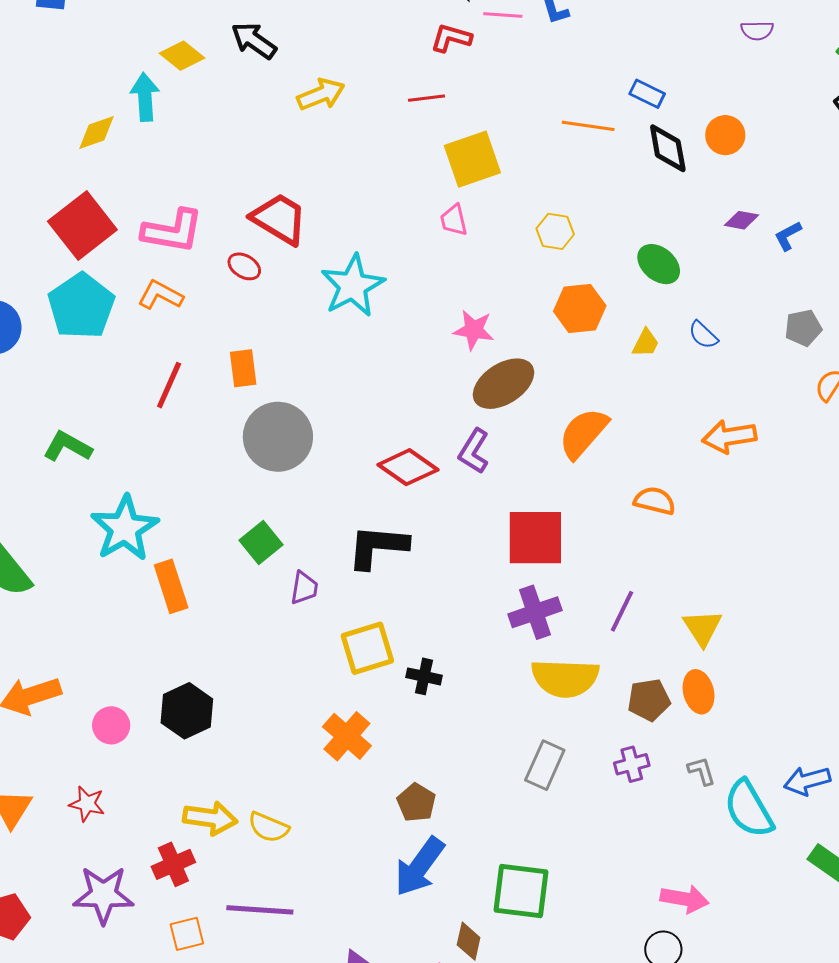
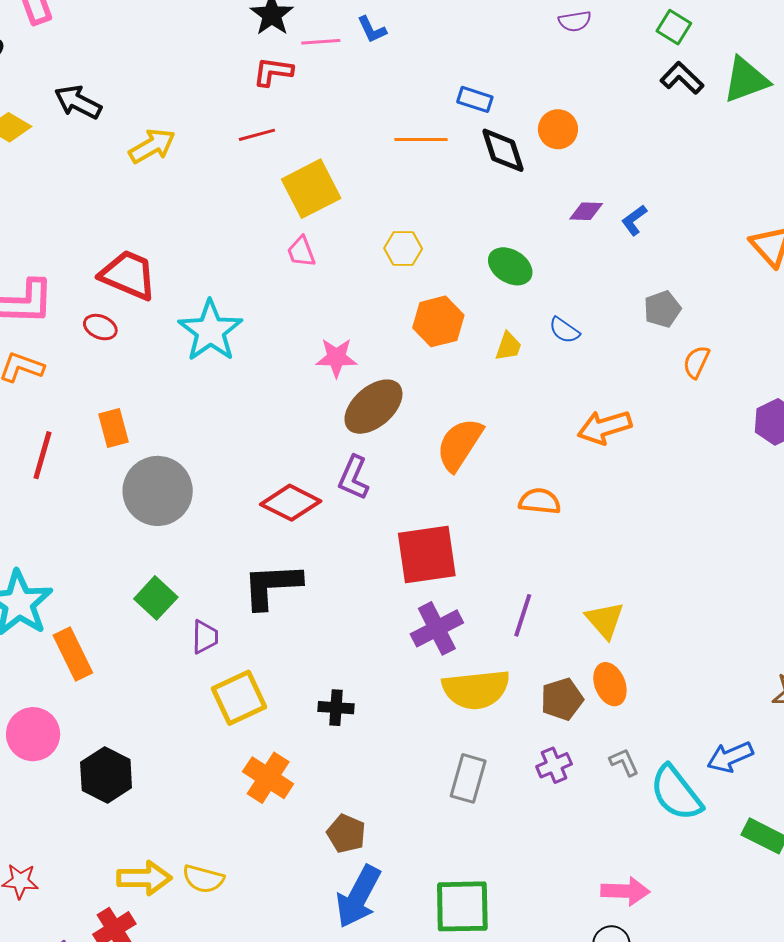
yellow square: (367, 648) -> (239, 698), moved
pink circle: (111, 725) -> (33, 734), moved, size x1.4

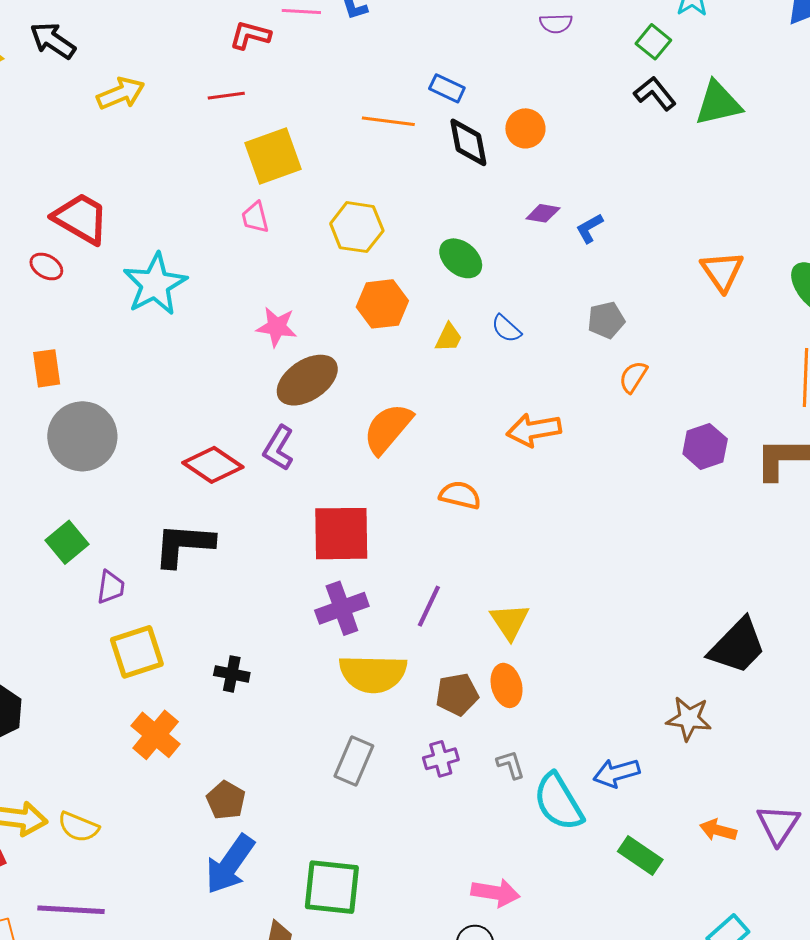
yellow hexagon: (403, 249) -> (357, 227), size x1.4

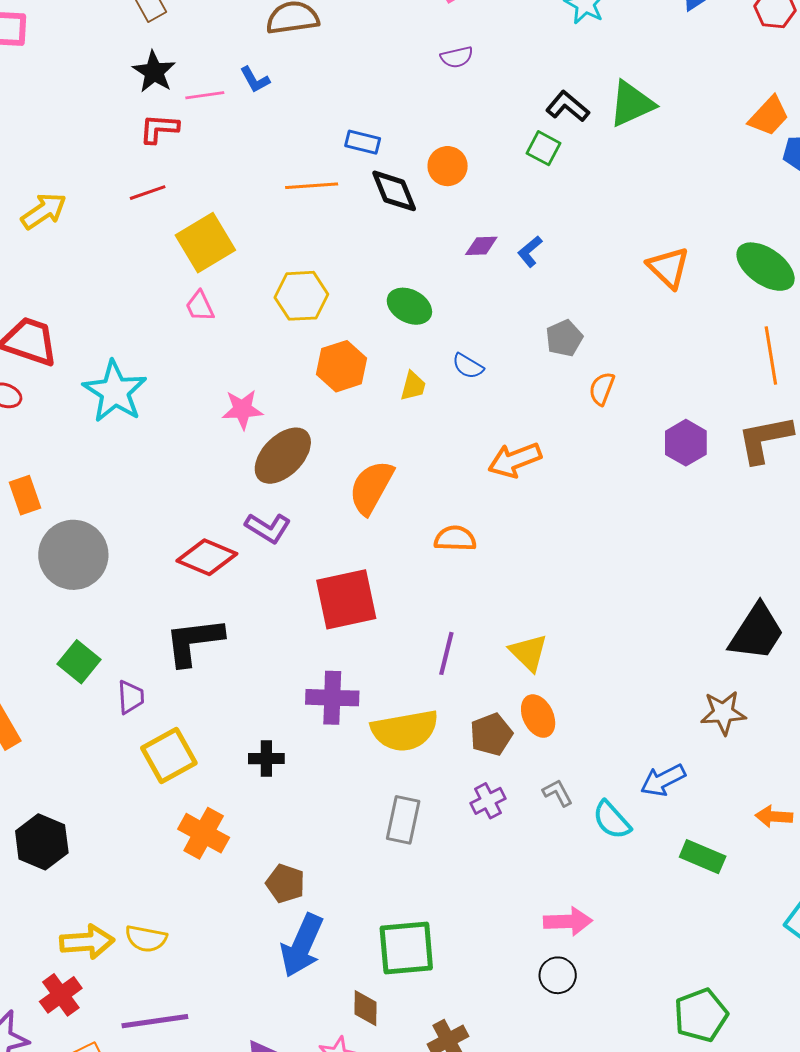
green square: (653, 42) -> (543, 148), moved
purple L-shape: (278, 448) -> (268, 528), turned -78
purple cross: (342, 608) -> (332, 698), moved, turned 33
cyan semicircle: (558, 802) -> (612, 820), size x0.7

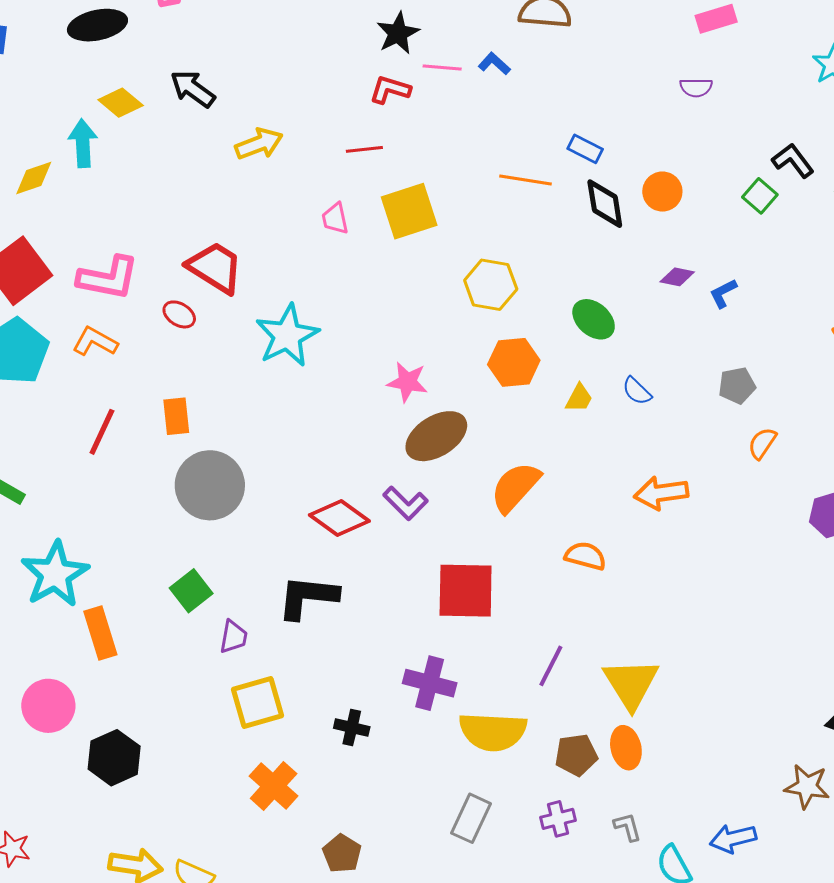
blue L-shape: (255, 80) -> (494, 64), turned 148
pink trapezoid: (200, 306) -> (335, 219), moved
yellow triangle: (529, 653) -> (631, 684), size x1.4

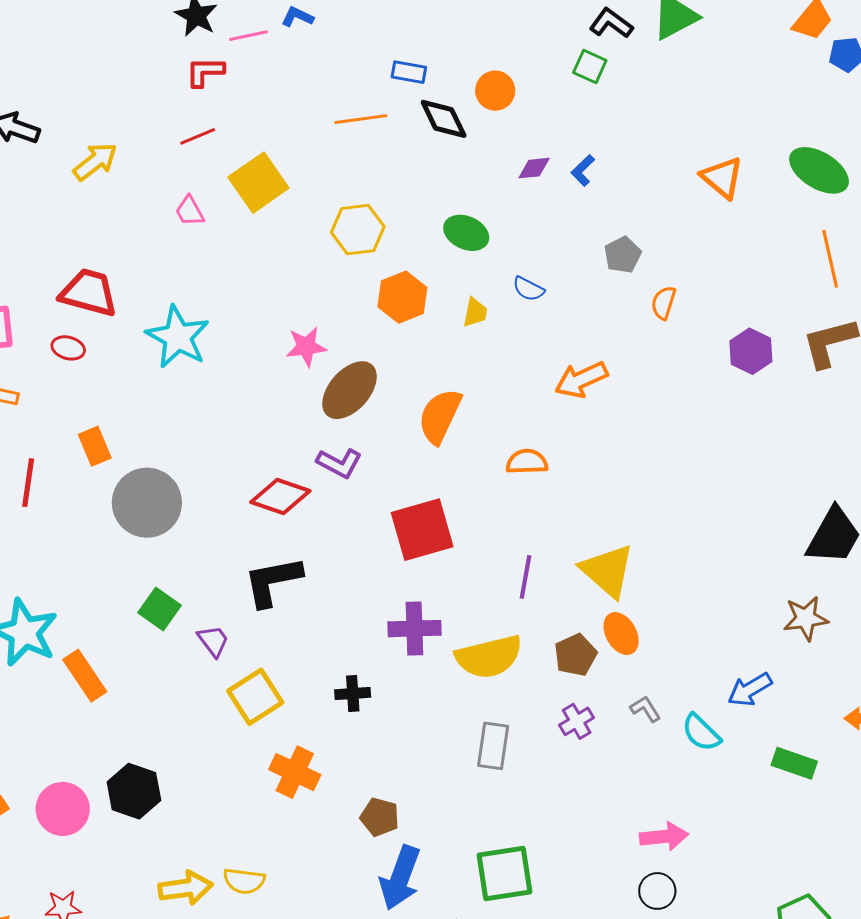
purple trapezoid: (233, 637) -> (213, 641), turned -30
pink circle: (48, 706) -> (63, 809), moved

